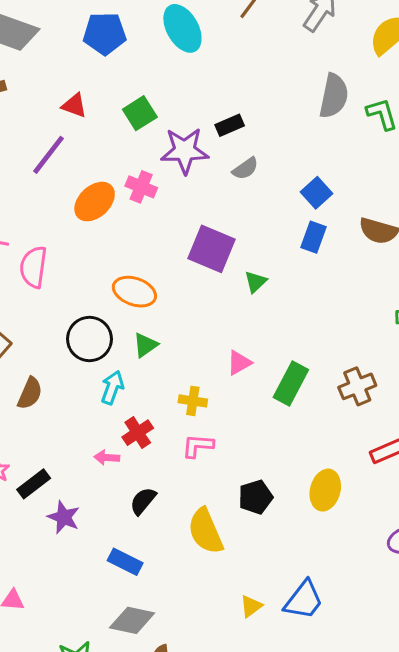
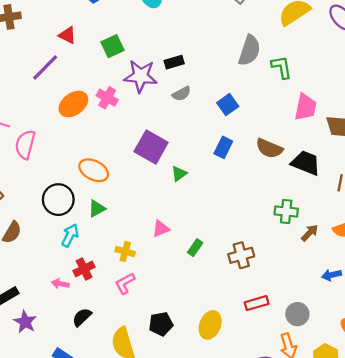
blue square: (316, 193) -> (228, 105), moved
green rectangle: (291, 383) -> (195, 248), size x0.6
pink L-shape: (198, 446) -> (125, 283), turned -40

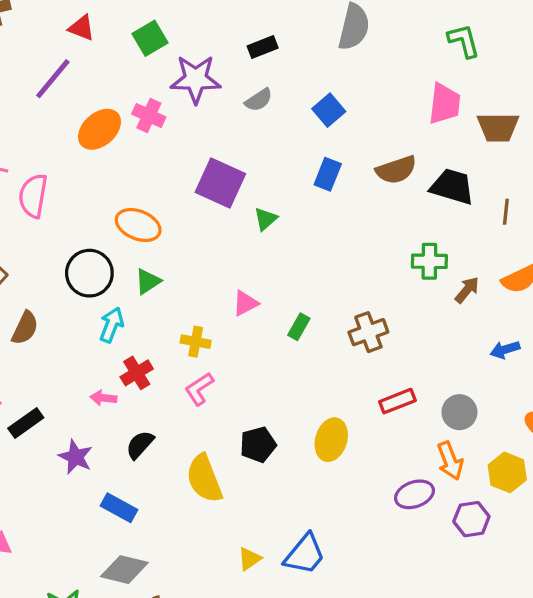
black rectangle: (174, 62) -> (263, 47), moved
green L-shape: (282, 67) -> (464, 41), moved
brown semicircle: (269, 148) -> (396, 170), turned -36
purple star: (25, 322) -> (76, 457), moved

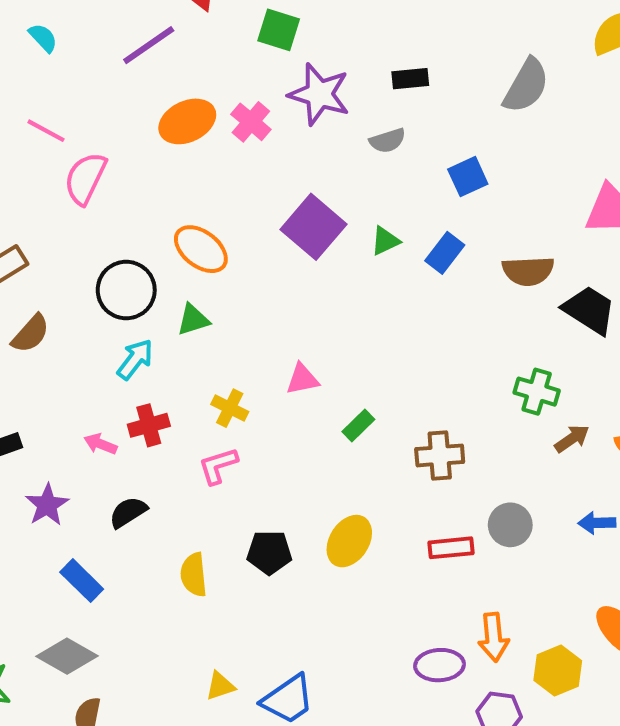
green square: (150, 38) -> (279, 30), turned 32
green triangle: (265, 219) -> (385, 241), moved
gray circle: (459, 412) -> (510, 525), moved
yellow ellipse: (331, 440) -> (349, 541), moved
yellow semicircle: (204, 479) -> (194, 575), size x0.7

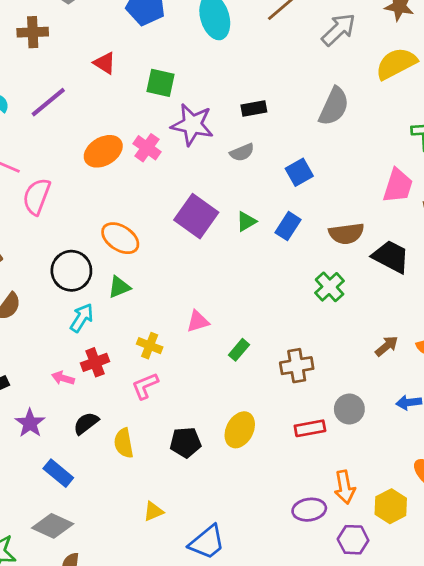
purple line: (149, 45) -> (48, 102), moved
green cross: (537, 392) -> (330, 287), moved, turned 36
yellow semicircle: (194, 575) -> (124, 443), moved
yellow triangle: (220, 686) -> (153, 511), moved

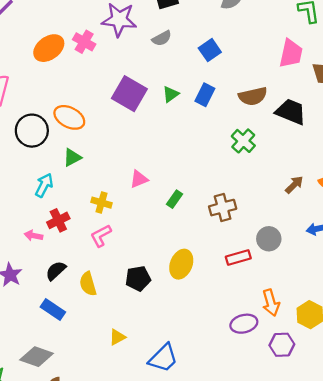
black circle: (71, 271) -> (32, 131), moved
blue rectangle: (58, 473) -> (53, 310), moved

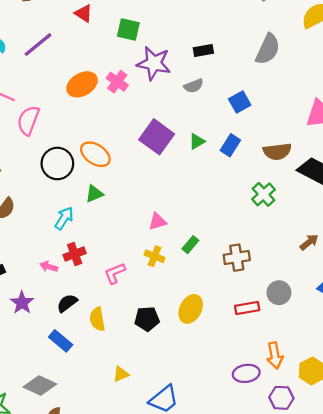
yellow cross: (101, 203) -> (154, 256), moved

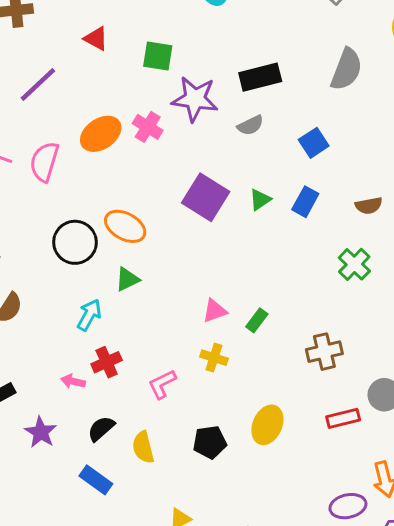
black rectangle: (203, 51) -> (260, 77), size x1.5
pink semicircle: (28, 120) -> (44, 162), moved
brown semicircle: (277, 151) -> (369, 206), size x0.7
green rectangle: (190, 245) -> (257, 320), moved

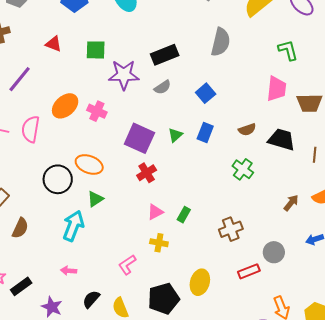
pink cross: (148, 127) -> (97, 111), moved
cyan arrow: (89, 315) -> (73, 226), size x1.4
red cross: (107, 362) -> (147, 173), moved
black pentagon: (210, 442) -> (164, 299), size x1.4

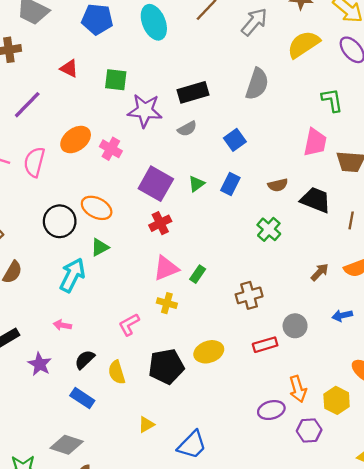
pink triangle: (155, 212) -> (166, 268), size x1.4
yellow ellipse: (200, 282) -> (209, 352), turned 50

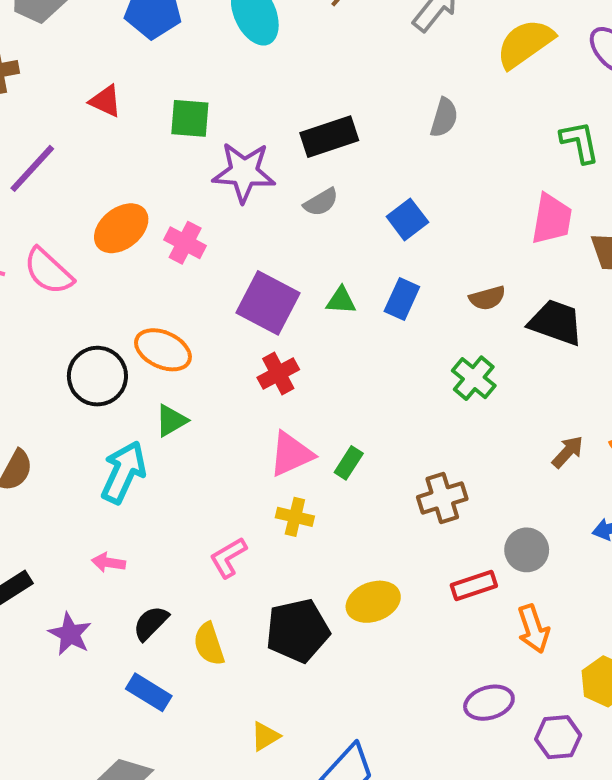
gray semicircle: (257, 84) -> (444, 118), size x0.7
pink semicircle: (34, 162) -> (48, 271), turned -60
green triangle: (196, 184) -> (341, 301), turned 42
orange arrow: (298, 389) -> (533, 629), moved

